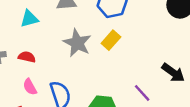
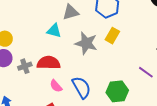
cyan triangle: (29, 19) -> (54, 31), moved, turned 42
red semicircle: (27, 57) -> (49, 63), size x1.6

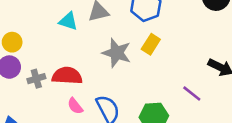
cyan triangle: (54, 31) -> (68, 21), moved

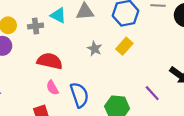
gray star: (117, 53) -> (95, 49), size x0.6
gray cross: (36, 79) -> (36, 26), moved

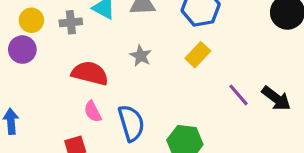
gray star: (95, 49) -> (141, 56), moved
purple line: (152, 93) -> (238, 95), moved

